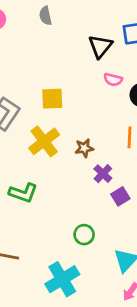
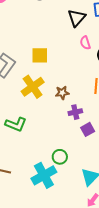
pink semicircle: (113, 80) -> (85, 43), turned 56
purple cross: (103, 174) -> (75, 112), turned 32
cyan cross: (62, 279) -> (44, 175), moved

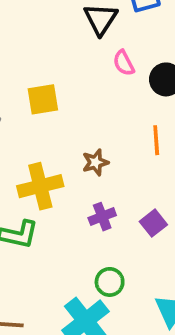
yellow cross: (33, 87) -> (40, 186), moved, turned 30
purple cross: (75, 112) -> (102, 217), moved

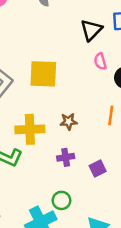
yellow square: (43, 99) -> (43, 74), size x1.4

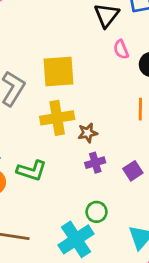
brown star: (69, 121) -> (88, 133), moved
yellow cross: (30, 129) -> (57, 118), moved

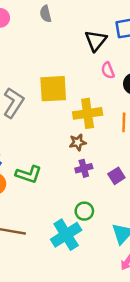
yellow cross: (57, 118) -> (88, 113), moved

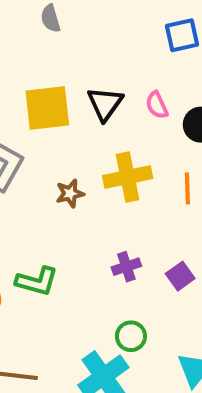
black triangle: (96, 40) -> (105, 104), moved
yellow square: (53, 89) -> (47, 108), moved
brown star: (78, 142) -> (70, 193), moved

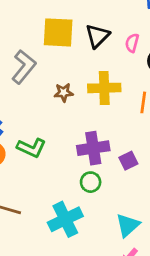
pink semicircle: (157, 105) -> (132, 43), turned 30
purple cross: (126, 267) -> (93, 148), size x1.6
green circle: (131, 336) -> (91, 182), moved

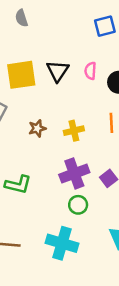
yellow cross: (104, 88) -> (74, 131), moved, size x0.7
cyan cross: (65, 219) -> (62, 243), turned -36

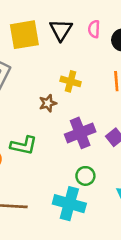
brown star: (37, 128) -> (48, 103), moved
yellow cross: (74, 131) -> (71, 81), moved, turned 30
green circle: (78, 205) -> (85, 176), moved

